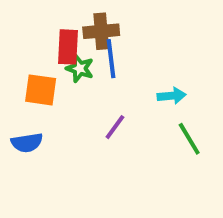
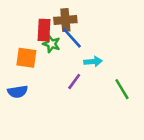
blue line: (111, 59) -> (72, 38), turned -35
cyan arrow: (172, 96) -> (93, 61), moved

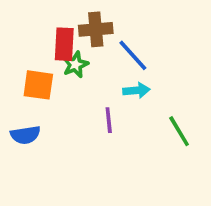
blue line: (72, 38) -> (133, 55), moved
green star: (52, 44) -> (75, 65), turned 30
purple line: (74, 82) -> (109, 120), turned -42

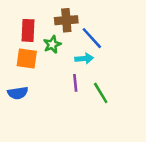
red rectangle: (64, 44) -> (28, 30), moved
cyan arrow: (136, 90) -> (84, 59), moved
green line: (179, 131) -> (101, 93), moved

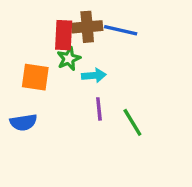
red rectangle: (28, 30) -> (64, 35), moved
blue line: (92, 38) -> (121, 30), moved, turned -35
cyan arrow: (84, 59) -> (94, 75), moved

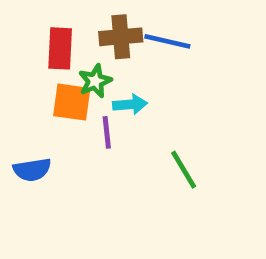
red rectangle: (64, 35) -> (60, 48), moved
orange square: (35, 77) -> (72, 102), moved
purple line: (99, 109) -> (107, 132), moved

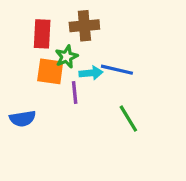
blue line: (167, 41) -> (117, 70), moved

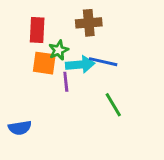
brown cross: (84, 26) -> (89, 23), moved
cyan arrow: (91, 73) -> (80, 65), size x1.4
blue semicircle: (23, 119) -> (20, 128), moved

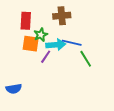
purple line: (66, 82) -> (46, 57), turned 40
green line: (113, 105) -> (86, 59), moved

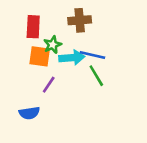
purple line: (46, 57) -> (49, 85), moved
green line: (86, 59) -> (96, 76), moved
blue semicircle: (14, 89) -> (29, 113), moved

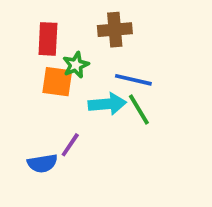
cyan arrow: (72, 58) -> (107, 104), moved
purple line: (49, 85) -> (70, 145), moved

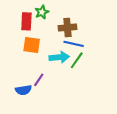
brown cross: (115, 30) -> (67, 28), moved
green star: (76, 65) -> (42, 12), moved
green line: (139, 109) -> (77, 60), turned 66

